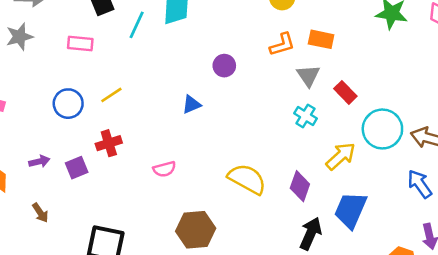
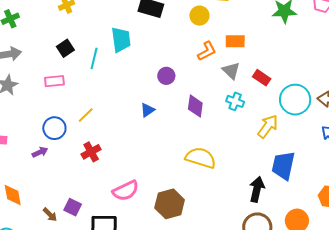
purple arrow: (39, 161) -> (40, 152), moved
purple square: (77, 168) -> (73, 207), moved, turned -30
pink semicircle: (164, 169) -> (126, 191), moved, size x1.5
purple diamond: (300, 186) -> (195, 106), moved

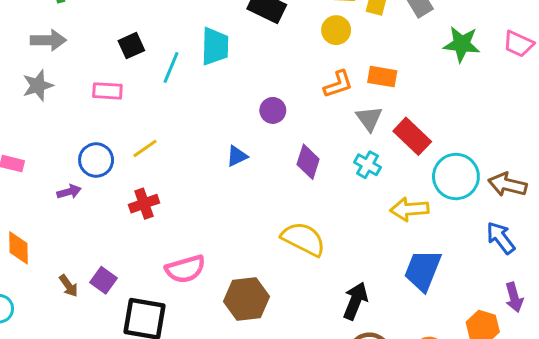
red rectangle: (262, 78) -> (412, 136), size x1.4
yellow arrow: (268, 126) -> (409, 209), turned -140
black arrow: (257, 189) -> (355, 301), moved

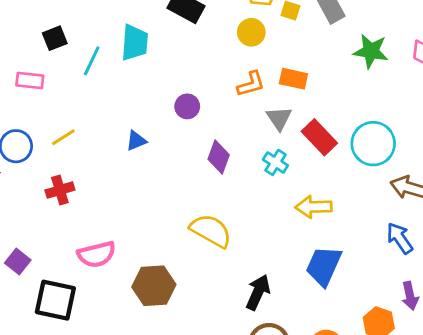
blue triangle: (237, 156) -> (136, 141), moved
cyan circle: (456, 177) -> (373, 144), moved

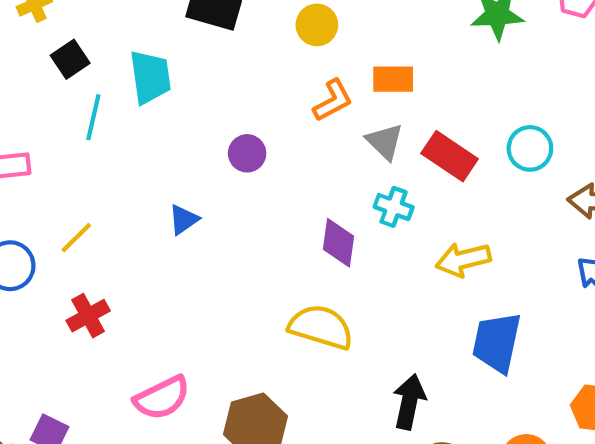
black square: (55, 38) -> (70, 59), moved
cyan circle: (373, 144) -> (530, 148), size x0.7
purple diamond: (219, 157) -> (339, 243), moved

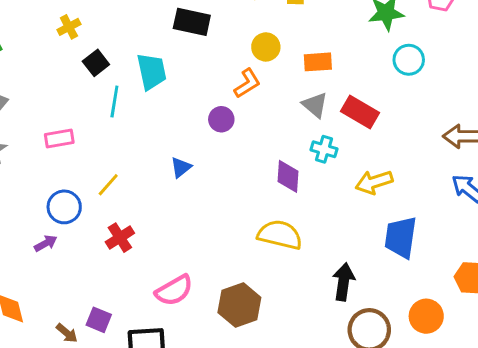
yellow circle: (317, 25) -> (266, 47), moved
orange L-shape: (333, 100) -> (247, 83), moved
cyan circle: (530, 148) -> (409, 60), moved

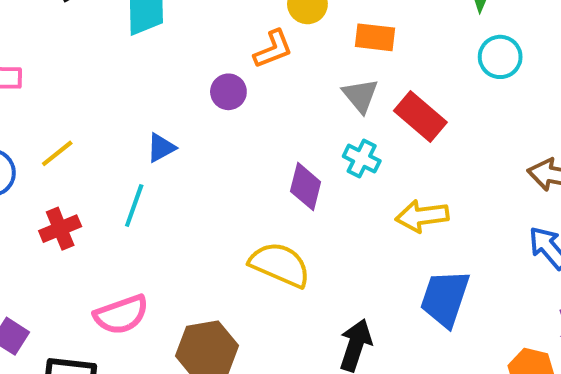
cyan line: (114, 102) -> (134, 205), moved

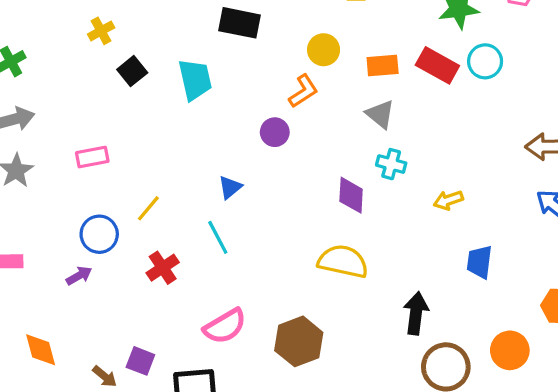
red rectangle: (420, 116) -> (437, 65), moved
cyan line: (134, 205) -> (218, 237), turned -36
yellow arrow: (422, 216) -> (448, 200), size x0.7
blue trapezoid: (445, 298) -> (479, 262), size x0.7

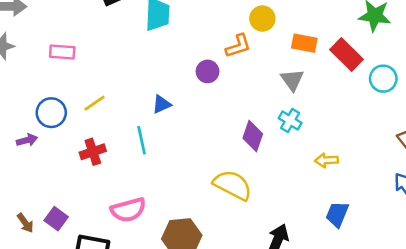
cyan circle: (485, 61) -> (383, 79), moved

